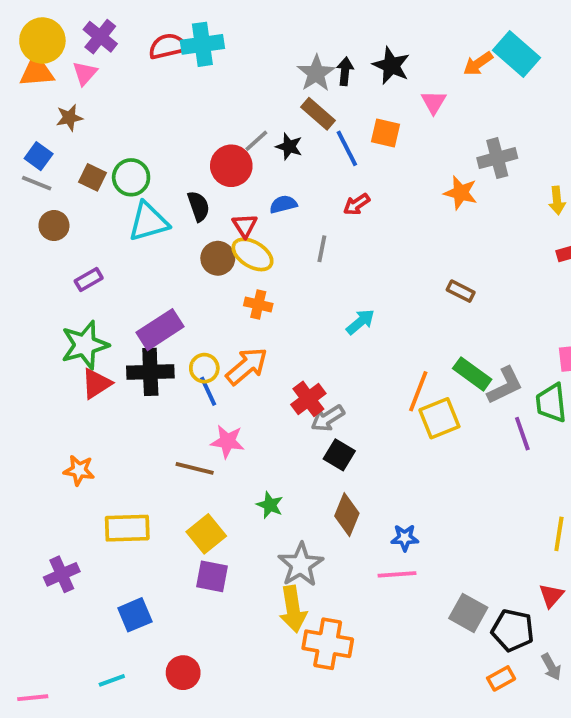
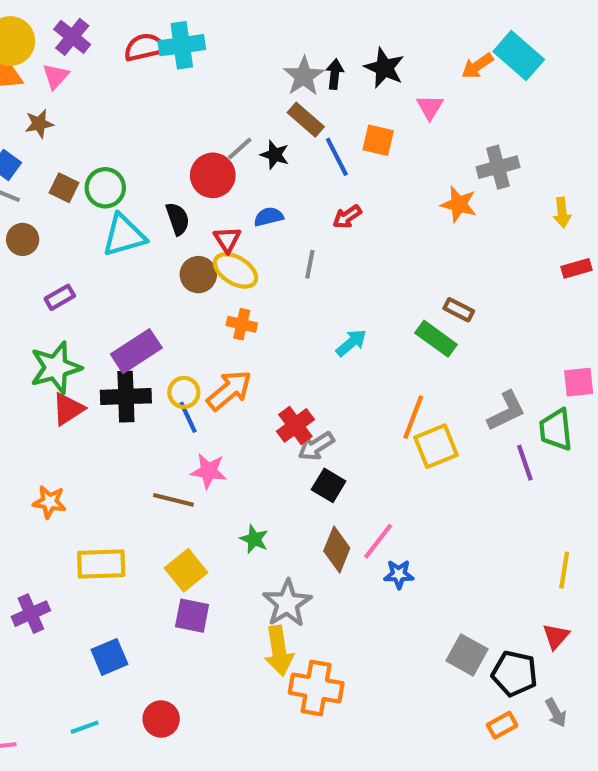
green rectangle: (472, 374) -> (436, 339), moved
pink line: (397, 574) -> (378, 541), moved, turned -48

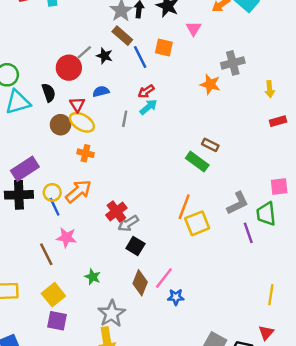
cyan arrow: (351, 343) -> (148, 107), moved
brown line: (173, 500) -> (46, 254), turned 50

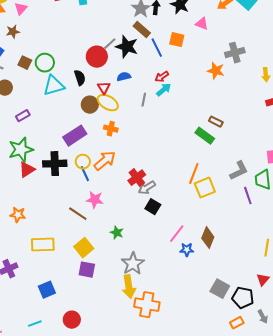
pink triangle: (194, 28) -> (202, 24), turned -40
black star: (104, 56) -> (127, 47), size x1.6
purple rectangle: (25, 169) -> (75, 136), moved
brown line: (46, 254) -> (78, 214), turned -30
brown diamond: (140, 283) -> (208, 238), moved

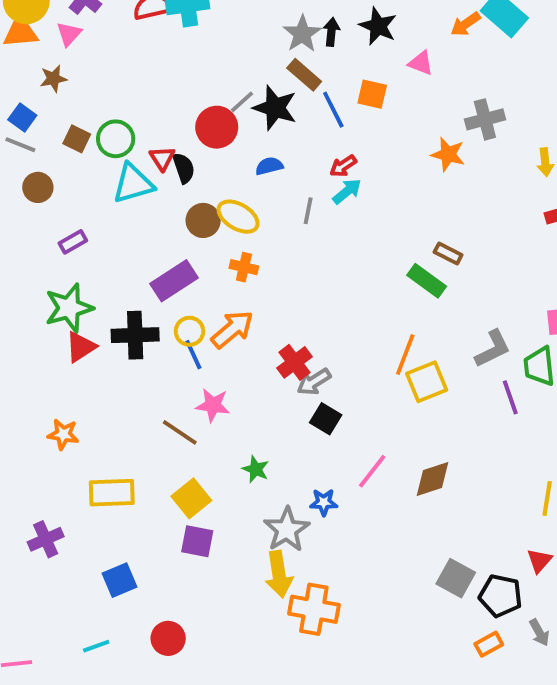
red triangle: (104, 88) -> (162, 158), moved
brown diamond: (208, 238) -> (432, 479), turned 50
blue star: (187, 250) -> (324, 502), moved

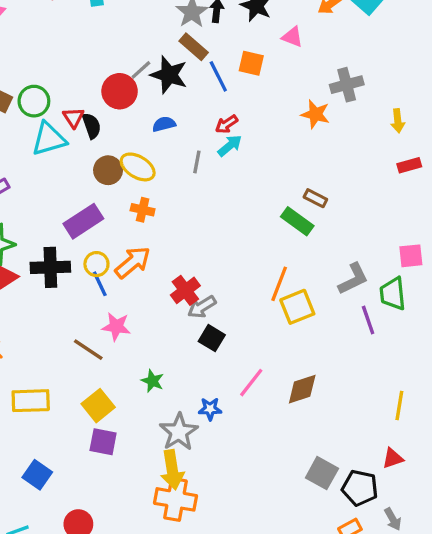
red triangle: (539, 561) -> (393, 458), turned 30
blue square: (120, 580) -> (37, 475), turned -32
orange cross: (314, 609) -> (175, 499), moved

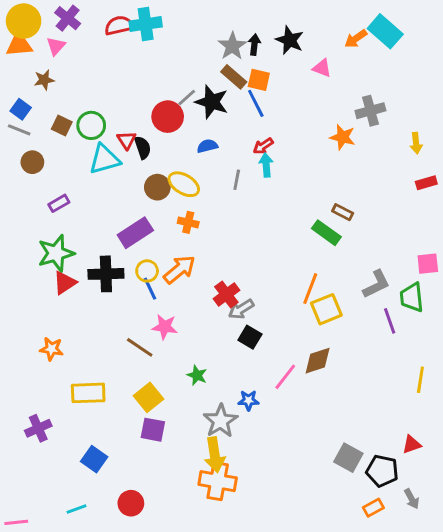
orange square: (251, 63) -> (259, 80), moved
cyan arrow: (230, 146) -> (266, 165), turned -55
brown diamond: (302, 389) -> (318, 361), moved
yellow line: (399, 406) -> (420, 380), moved

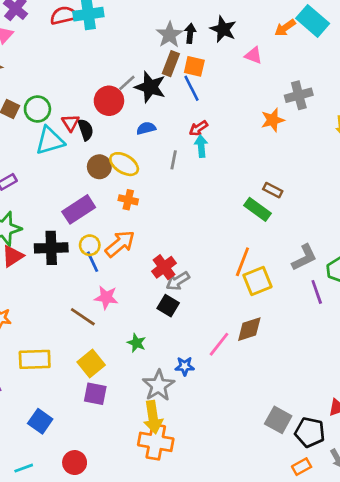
brown rectangle: (234, 77) -> (171, 64), turned 70
orange star: (343, 137) -> (273, 120), turned -30
black square: (250, 337) -> (168, 306), moved

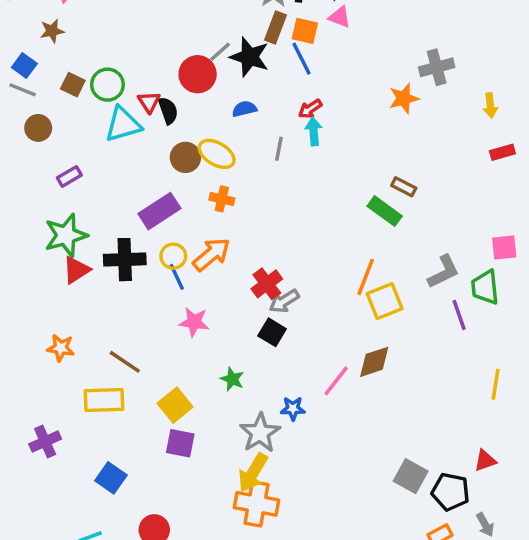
pink triangle: (253, 55) -> (340, 17), moved
brown line: (83, 317) -> (125, 362), moved
yellow arrow: (153, 417) -> (253, 473), turned 40

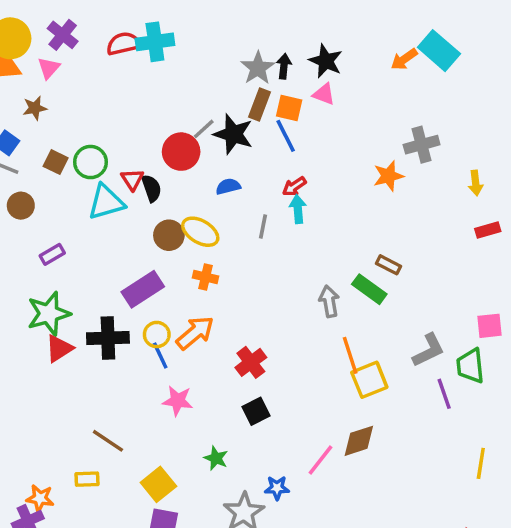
orange line: (366, 277) -> (350, 355), turned -39
gray arrow: (284, 301) -> (329, 301), moved, turned 112
black square: (272, 332) -> (256, 411), turned 32
orange star: (61, 348) -> (40, 498), moved
yellow rectangle: (104, 400) -> (87, 479), size x0.6

